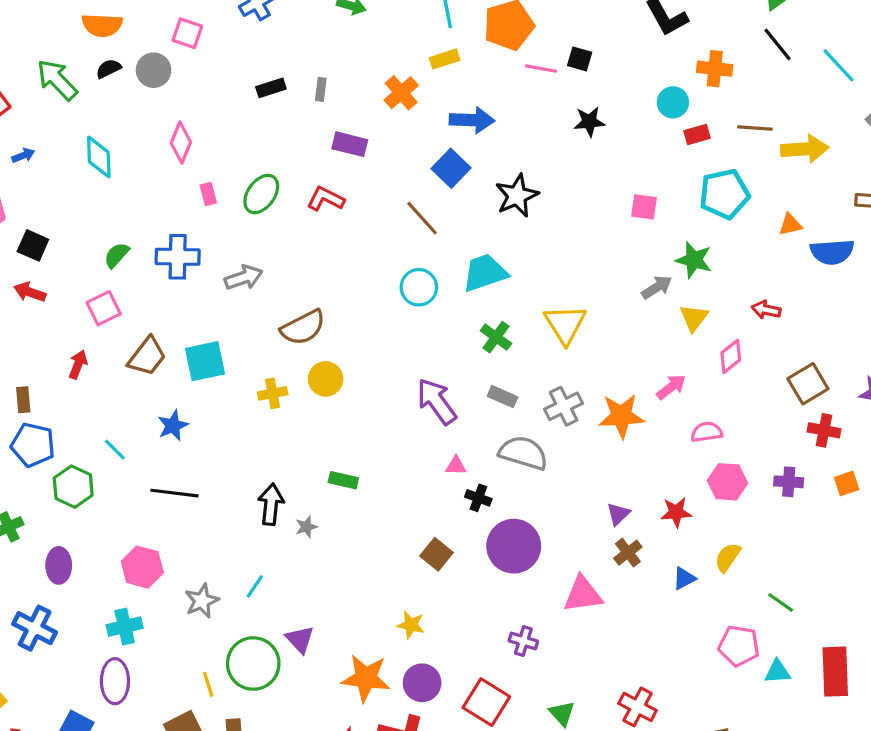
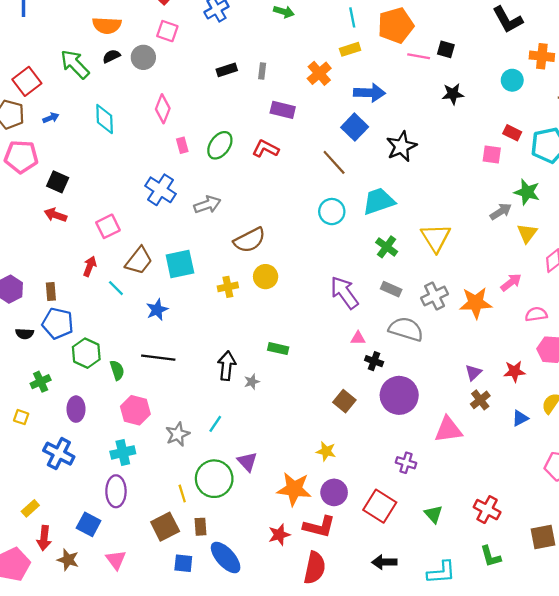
red rectangle: (697, 135) -> (512, 133), moved, turned 42
green semicircle: (117, 255) -> (117, 370), moved, turned 120
blue cross: (178, 257) -> (160, 190), turned 32
cyan line: (115, 450) -> (116, 288), moved

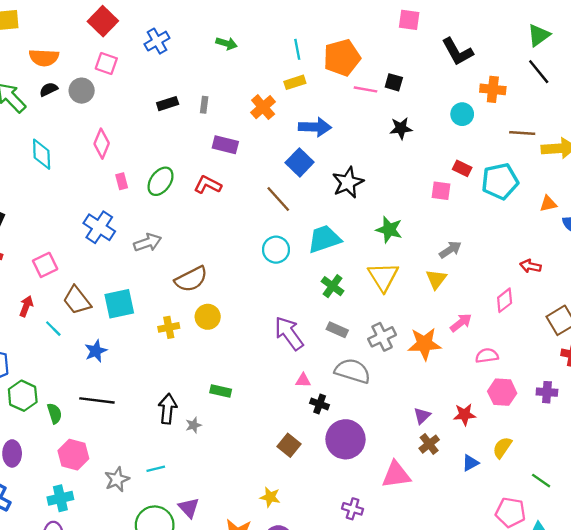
green star: (527, 192) -> (389, 230), moved
yellow triangle: (527, 233) -> (436, 279), moved
brown trapezoid: (139, 261) -> (77, 300), turned 104
cyan line: (215, 424) -> (156, 469), turned 42

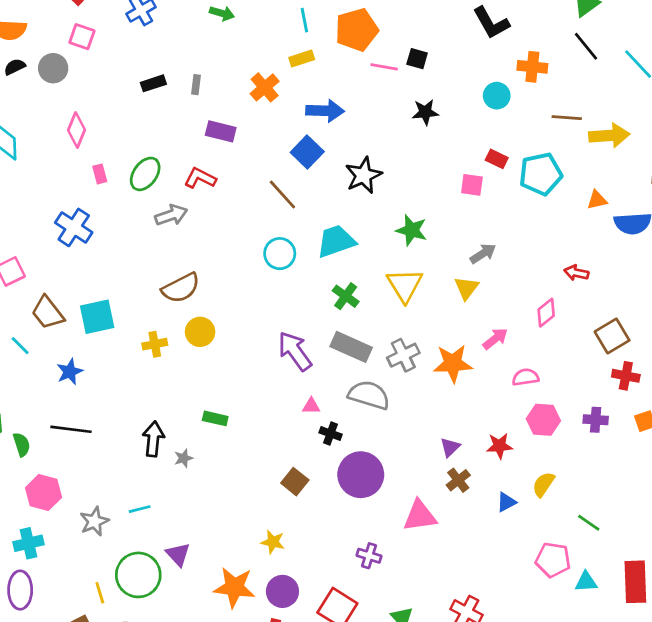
gray arrow: (148, 243) -> (171, 215), moved
gray rectangle: (337, 330) -> (351, 347), size x1.6

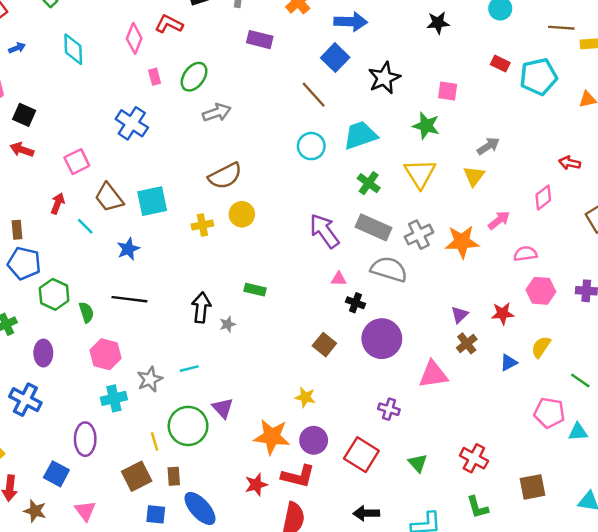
red L-shape: (200, 178) -> (169, 24), moved
pink square: (472, 185) -> (448, 91), moved
cyan cross: (28, 543) -> (114, 398), moved

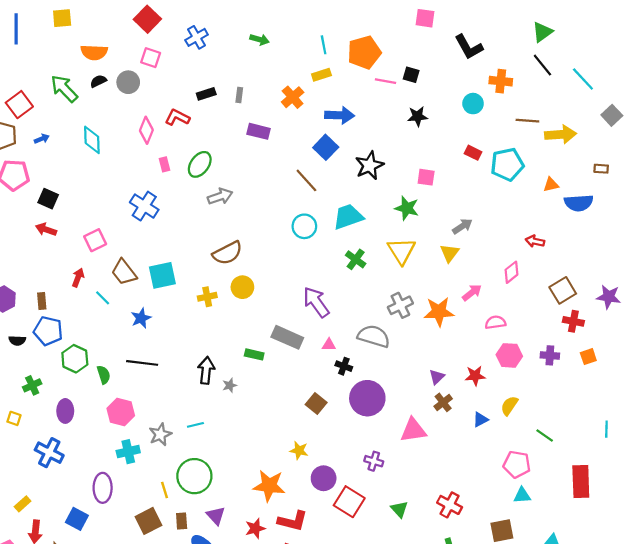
gray rectangle: (373, 227) -> (287, 337), moved
purple triangle: (223, 408) -> (216, 516), moved
cyan triangle: (578, 432) -> (522, 495), moved
purple circle: (314, 440) -> (324, 478), moved

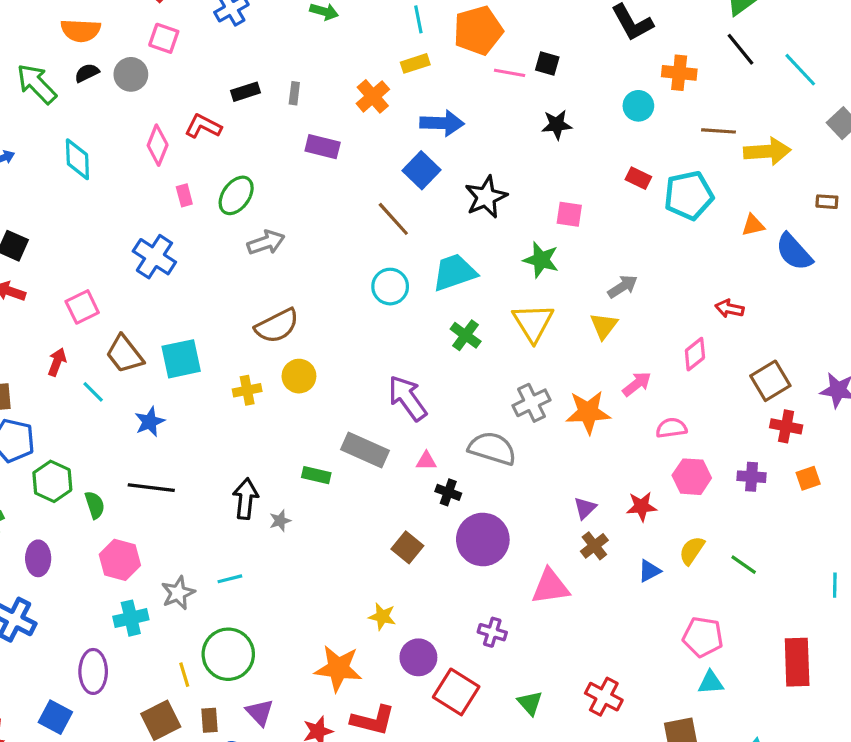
blue semicircle: (579, 203) -> (794, 252), turned 52
green line: (545, 436) -> (744, 565), moved

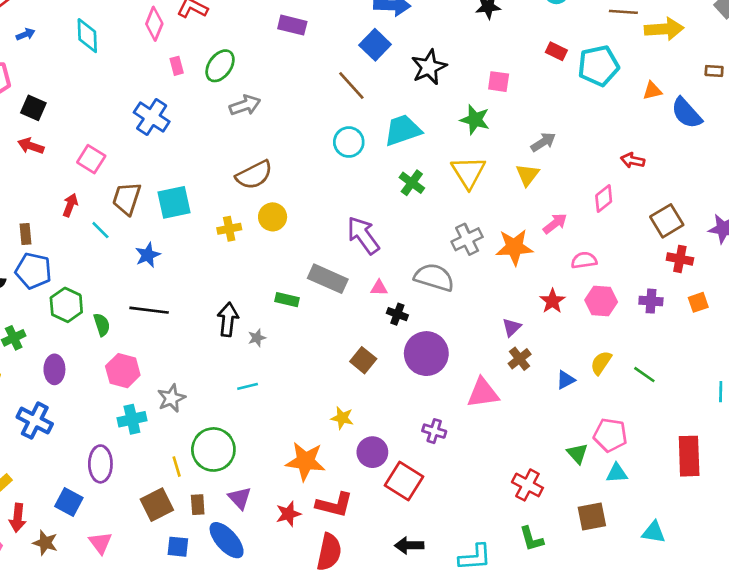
pink square: (82, 307) -> (91, 159), turned -32
brown trapezoid: (125, 354) -> (127, 199), turned 56
red star: (642, 507) -> (552, 301), moved, turned -30
cyan line: (230, 579) -> (248, 386), moved
green triangle: (530, 703) -> (577, 453), moved

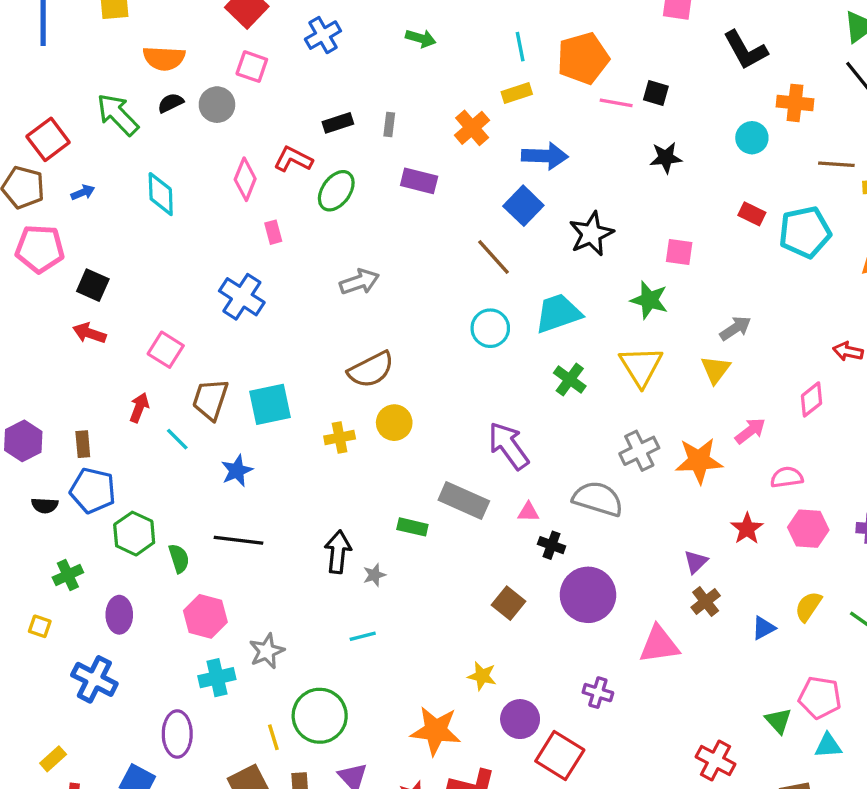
green ellipse: (220, 66) -> (336, 191), moved

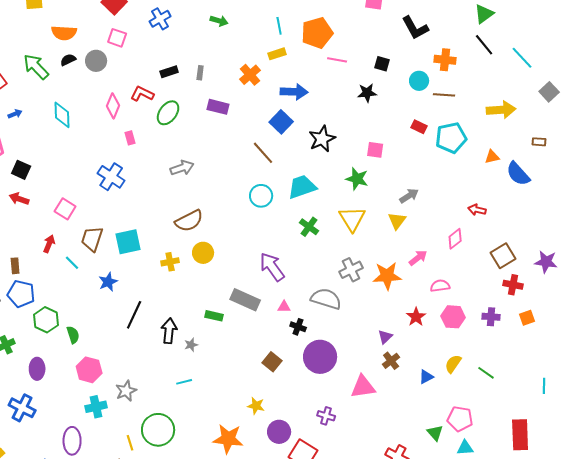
black square: (656, 93) -> (382, 64), moved
brown line: (836, 164) -> (444, 95), moved
black line: (239, 540) -> (134, 315), moved, turned -72

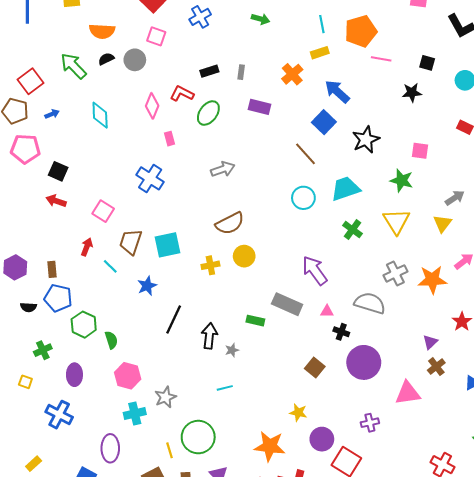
blue arrow: (294, 92) -> (337, 92), turned -140
purple cross: (326, 416) -> (370, 423), turned -30

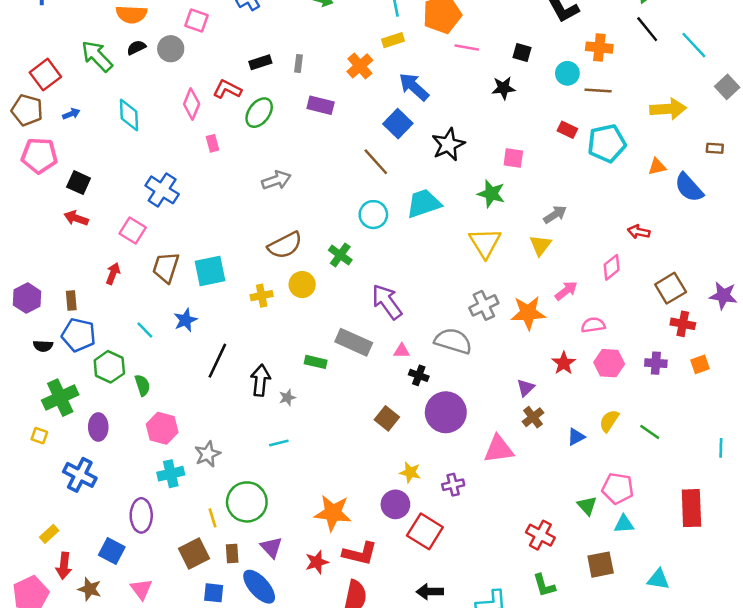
blue cross: (150, 178) -> (162, 190), moved
green cross: (353, 230) -> (340, 255), moved
cyan line: (110, 266) -> (145, 330), moved
green cross: (43, 350) -> (60, 398), size x1.6
yellow star: (298, 413) -> (410, 472), moved

